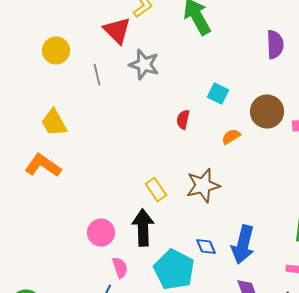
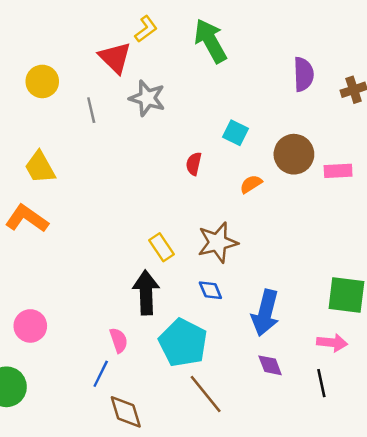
pink circle: (101, 233) -> (30, 326), moved
blue diamond: (206, 247) -> (210, 290), moved

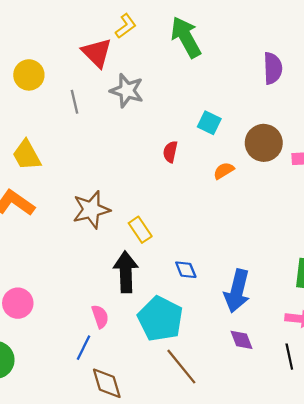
brown star: (218, 242) -> (91, 210), moved

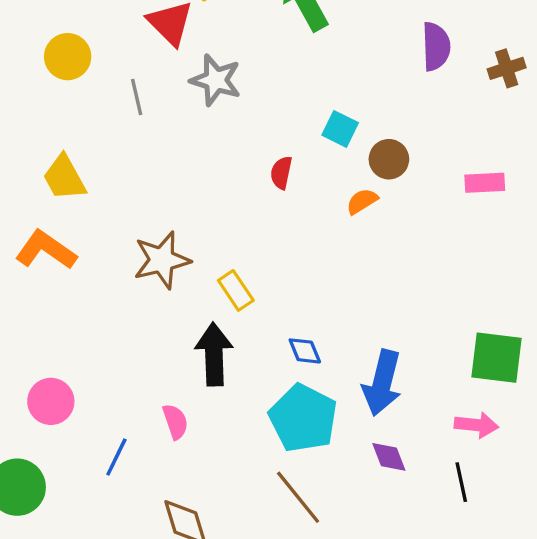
brown circle: (264, 143) -> (389, 159), moved, size x0.7
cyan pentagon: (160, 319) -> (303, 418), moved
blue line: (83, 348) -> (116, 457), moved

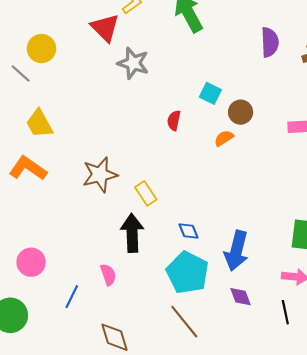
gray line: (137, 97) -> (21, 74), moved, turned -35

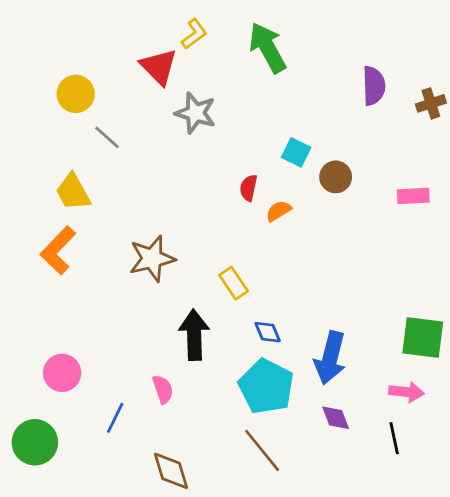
gray line: (21, 74) -> (107, 137), moved
orange semicircle: (224, 138) -> (278, 211), moved
orange L-shape: (28, 168) -> (58, 250), turned -81
yellow rectangle: (146, 193) -> (234, 283), moved

